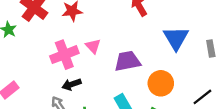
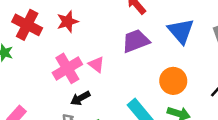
pink triangle: (93, 46) -> (96, 64), moved
purple trapezoid: (127, 61) -> (136, 41), moved

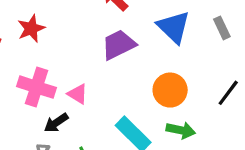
pink triangle: (96, 64) -> (78, 94), moved
pink cross: (67, 68) -> (36, 87), turned -36

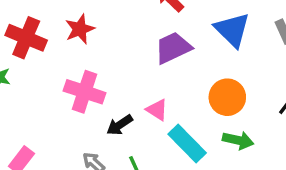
pink triangle: (78, 94) -> (157, 110), moved
black arrow: (56, 123) -> (120, 125), moved

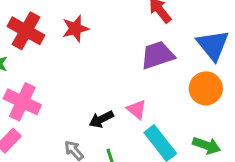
pink cross: (85, 92) -> (22, 102), moved
orange circle: (227, 97) -> (206, 88), moved

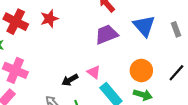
orange circle: (206, 88) -> (141, 70), moved

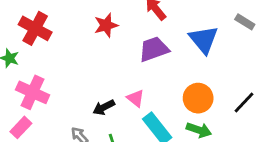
red star: (49, 19) -> (106, 25), moved
gray rectangle: (176, 29) -> (245, 22), moved, turned -40

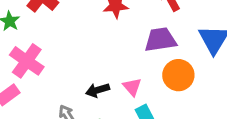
orange circle: (198, 98) -> (178, 75), moved

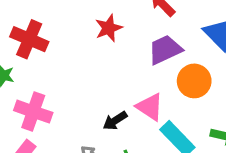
pink triangle: (132, 87) -> (150, 107), size x1.4

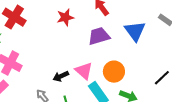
orange circle: (194, 81) -> (114, 72), moved

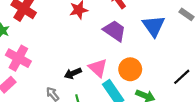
purple trapezoid: (99, 36) -> (115, 31), turned 50

